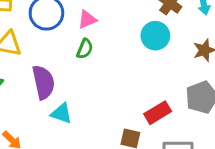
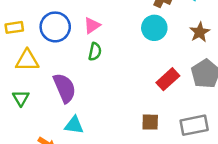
cyan triangle: (61, 113) -> (74, 125), moved
red rectangle: (158, 113) -> (168, 79), moved

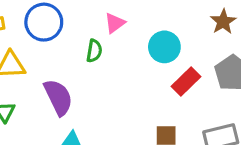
pink triangle: (92, 25) -> (115, 23), moved
cyan circle: (154, 28) -> (164, 47), moved

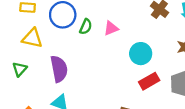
green semicircle: (94, 51) -> (86, 27), moved

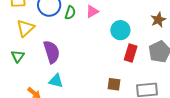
yellow triangle: (32, 38) -> (25, 28), turned -48
red rectangle: (149, 81) -> (131, 53), turned -36

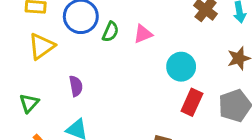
purple semicircle: (52, 52) -> (76, 86), size x0.6
green triangle: (18, 56) -> (29, 103), moved

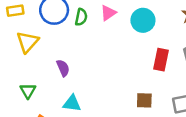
cyan circle: (181, 67) -> (143, 20), moved

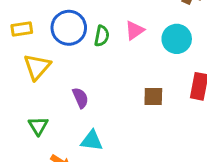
brown square: (144, 100) -> (153, 97), moved

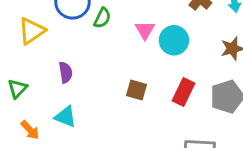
pink triangle: (135, 30) -> (145, 30), moved, turned -40

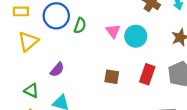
purple semicircle: (66, 72) -> (57, 70), turned 56
green triangle: (17, 89) -> (31, 91), moved, turned -42

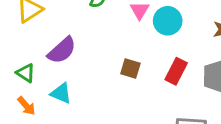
purple semicircle: (57, 70) -> (62, 50), size x1.5

